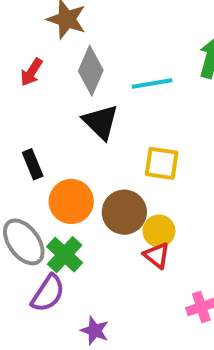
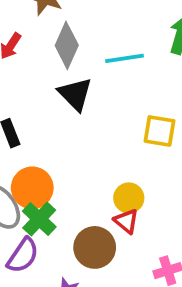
yellow square: (162, 163) -> (159, 131), moved
orange circle: (71, 201) -> (32, 188), moved
brown circle: (124, 212) -> (95, 247), moved

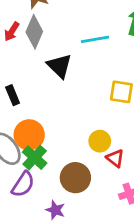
gray diamond: (67, 45) -> (34, 32), moved
red triangle: (126, 221) -> (115, 158), moved

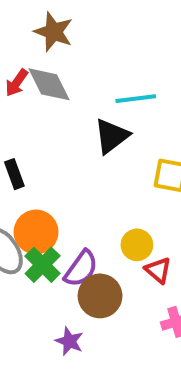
gray diamond: (34, 32) -> (49, 84), turned -52
black triangle: (59, 66) -> (112, 136), moved, turned 36
purple semicircle: (23, 184) -> (81, 269), moved

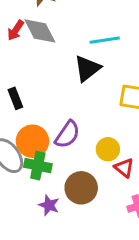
green cross: (43, 265) -> (38, 166), turned -32
purple semicircle: (81, 269) -> (67, 135), moved
purple star: (69, 341) -> (49, 205), moved

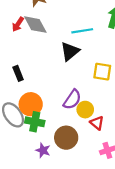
purple semicircle: (67, 135) -> (72, 99), moved

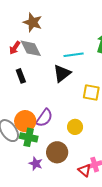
black rectangle: (18, 73) -> (21, 76), moved
purple semicircle: (72, 99) -> (44, 118), moved
red triangle: (97, 123) -> (85, 170), moved

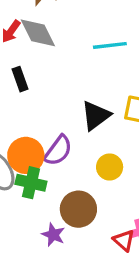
black triangle: (62, 73) -> (96, 116), moved
purple star: (36, 164) -> (53, 235), moved

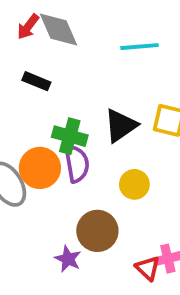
black rectangle: (20, 79) -> (36, 81), turned -50
purple semicircle: (58, 151) -> (77, 164), turned -48
green cross: (31, 183) -> (70, 136), moved

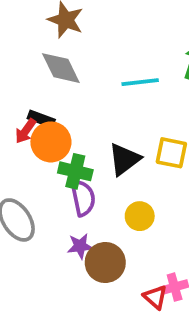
red arrow: (28, 27) -> (26, 131), moved
orange circle: (40, 168) -> (51, 142), moved
purple star: (68, 259) -> (80, 246), moved, turned -30

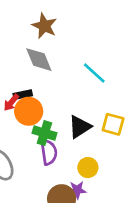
cyan line: (140, 82) -> (94, 73), turned 45
black rectangle: (41, 119) -> (23, 95), turned -36
purple star: (80, 246) -> (77, 190), moved

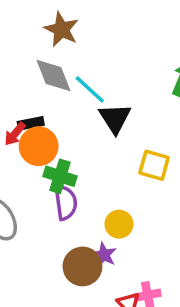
cyan line: (94, 73) -> (90, 89), moved
black triangle: (80, 127) -> (115, 118), moved, turned -30
purple star: (77, 190) -> (104, 255), turned 30

